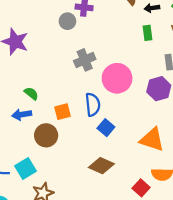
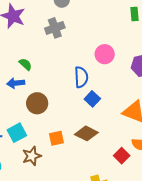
gray cross: (85, 60) -> (55, 28), moved
pink circle: (117, 78) -> (105, 54), size x0.7
orange square: (62, 112) -> (56, 138), moved

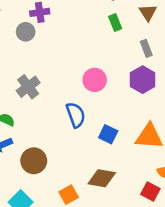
gray cross: (55, 28) -> (28, 87), moved
blue square: (92, 99) -> (108, 134), moved

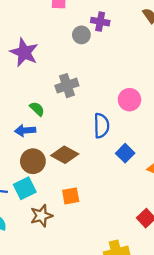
brown circle: (34, 161) -> (33, 161), moved
brown diamond: (102, 178) -> (65, 155), moved

